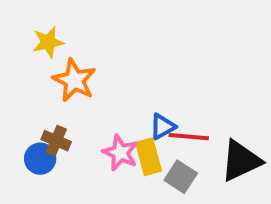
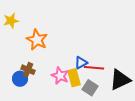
yellow star: (48, 42) -> (11, 21), moved

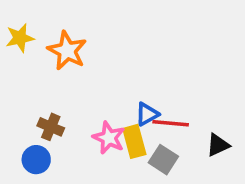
orange star: (37, 40) -> (67, 51), moved
blue circle: (20, 79) -> (36, 160), moved
black triangle: (120, 80) -> (218, 145), size x0.6

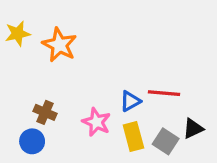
red line: (171, 123) -> (164, 93), moved
yellow rectangle: (134, 141) -> (133, 137), moved
gray square: (163, 160) -> (166, 141), moved

